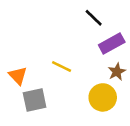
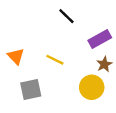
black line: (94, 18) -> (66, 16), moved
orange triangle: (18, 76) -> (16, 56), moved

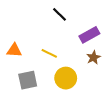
orange triangle: (16, 56) -> (14, 50), turned -42
yellow circle: (92, 87) -> (66, 78), moved

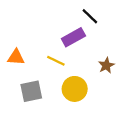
black line: (60, 14) -> (90, 16), moved
purple rectangle: (89, 35) -> (73, 37), moved

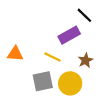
brown star: (106, 65) -> (85, 60), moved
gray square: (31, 91) -> (43, 81), moved

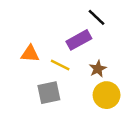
orange triangle: (15, 54) -> (30, 54), moved
yellow circle: (70, 83) -> (107, 95), moved

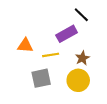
yellow line: (60, 65) -> (51, 55), turned -35
yellow circle: (107, 95) -> (78, 80), moved

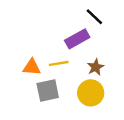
orange triangle: (25, 45) -> (32, 67), moved

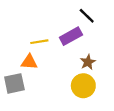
yellow line: (59, 63) -> (39, 42), moved
gray square: (48, 90) -> (14, 83), moved

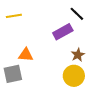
yellow line: (39, 42) -> (14, 16), moved

